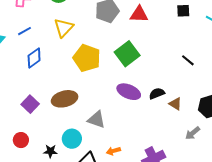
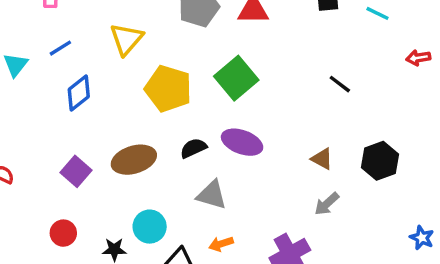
black semicircle: (157, 93) -> (193, 148), moved
gray triangle: (96, 120) -> (212, 195), moved
gray arrow: (193, 133) -> (327, 204), moved

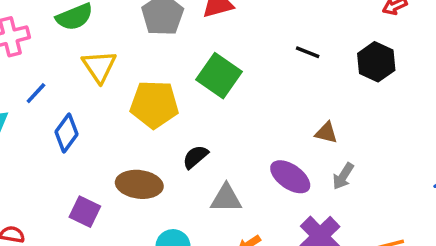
black line: (340, 84) -> (308, 52), moved
purple ellipse: (242, 142) -> (290, 177), moved, turned 30
brown ellipse: (134, 160) -> (139, 184), turned 39
black hexagon: (380, 161) -> (376, 62), moved

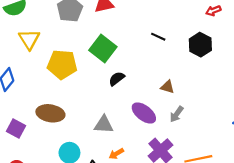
black semicircle: (195, 157) -> (117, 79), moved

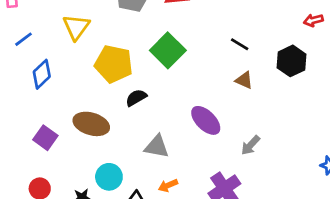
black semicircle: (117, 79) -> (136, 98), moved
brown triangle: (167, 87) -> (244, 80), moved
purple ellipse: (144, 113) -> (206, 120), moved

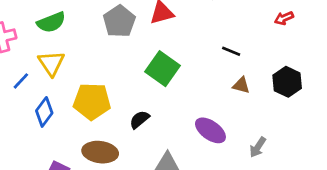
red arrow: (313, 20) -> (284, 18), moved
yellow triangle: (76, 27) -> (51, 63), moved
black hexagon: (292, 61) -> (287, 82), moved
yellow pentagon: (114, 64) -> (92, 101), moved

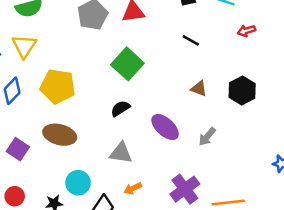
black line: (231, 51) -> (191, 40), moved
black semicircle: (139, 120) -> (120, 109), moved
gray arrow: (258, 147) -> (207, 137), moved

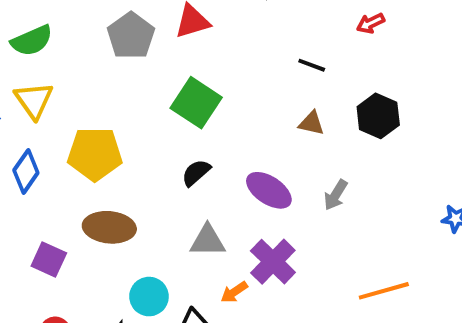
black line: (191, 40) -> (312, 65), moved
purple cross: (185, 189) -> (273, 262), moved

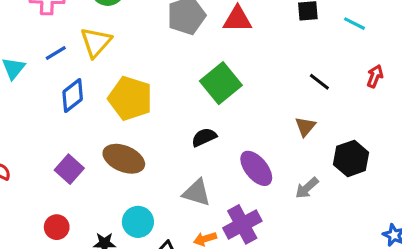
red arrow: (371, 23) -> (375, 76), moved, turned 120
black hexagon: (378, 116) -> (351, 158), moved
brown triangle: (312, 123) -> (305, 127), turned 40

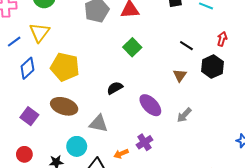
green square: (221, 83) -> (132, 47), moved, size x0.7
black hexagon: (351, 158) -> (212, 67), moved
gray triangle: (197, 193) -> (99, 124), moved
purple cross: (242, 224) -> (144, 142), size x0.7

